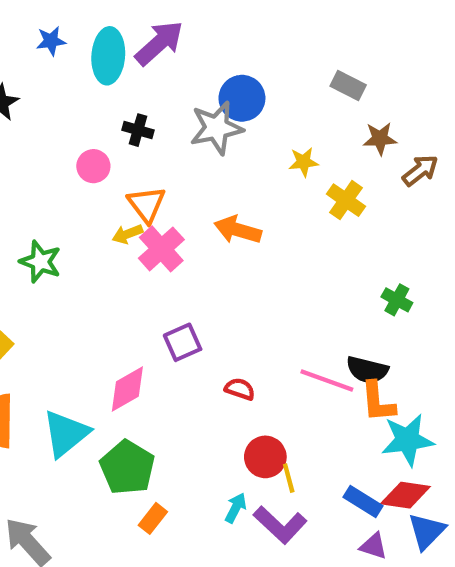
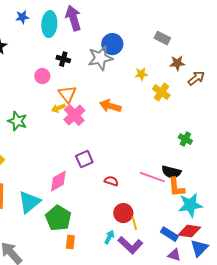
purple arrow: (159, 43) -> (73, 18), turned -65
orange rectangle: (153, 518) -> (70, 242), turned -32

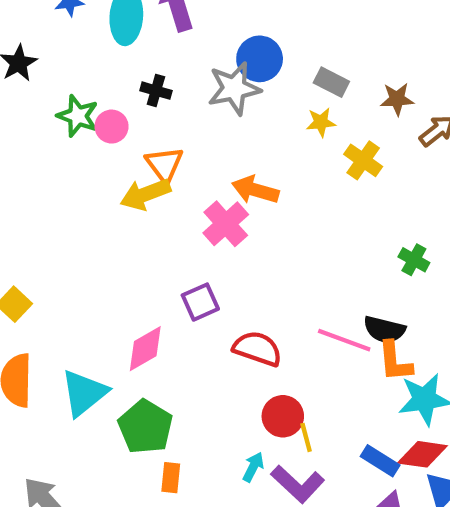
gray rectangle: (162, 38) -> (331, 82), moved
yellow arrow: (58, 108) -> (145, 194), size x1.6
pink cross: (74, 115) -> (226, 224), moved
green star: (17, 121) -> (78, 116), moved
red semicircle: (111, 181) -> (257, 349), size x1.6

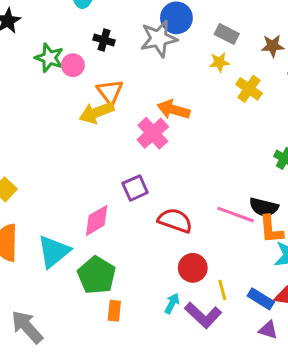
yellow line: (306, 437) -> (222, 290), moved

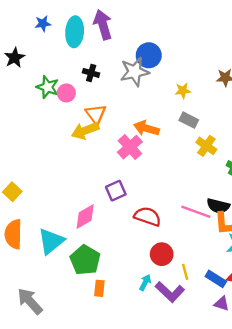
gray rectangle: (227, 34) -> (189, 120), moved
yellow cross: (249, 89) -> (206, 146), moved

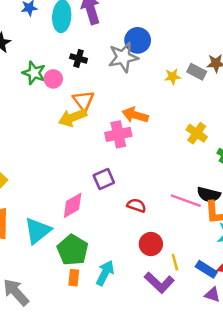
gray rectangle: (189, 120) -> (197, 72), moved
pink cross: (130, 147) -> (118, 134), turned 30
red semicircle: (148, 217) -> (136, 205), size x0.7
cyan arrow: (145, 282) -> (105, 273), moved, size x1.5
orange rectangle: (99, 288) -> (74, 278), moved

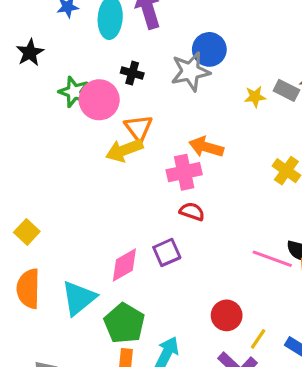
pink circle: (53, 79) -> (99, 100), size x1.6
purple square: (104, 179) -> (167, 252), moved
red semicircle: (136, 205) -> (192, 212), moved
yellow line: (175, 262) -> (258, 339), turned 49

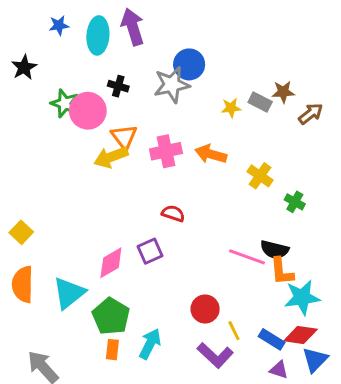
orange arrow: (206, 147) -> (211, 154), moved
pink cross: (184, 172) -> (166, 151), moved
yellow line: (258, 339) -> (234, 331), turned -60

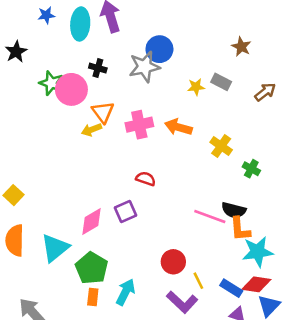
brown star: (283, 92) -> (241, 47), moved, turned 30
yellow arrow: (111, 157) -> (92, 130), size x0.7

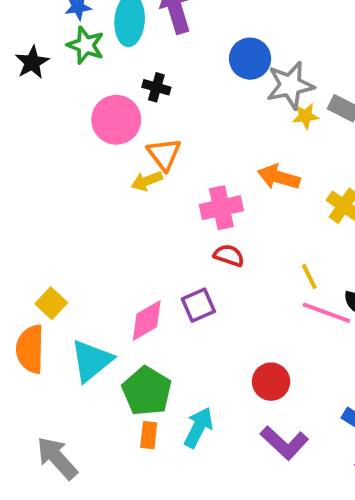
gray star: (144, 67) -> (290, 85), moved
green star: (51, 83) -> (86, 45), moved
pink cross: (139, 125) -> (221, 208), moved
yellow square: (14, 195) -> (51, 303), moved
yellow line: (198, 281) -> (309, 276), moved

